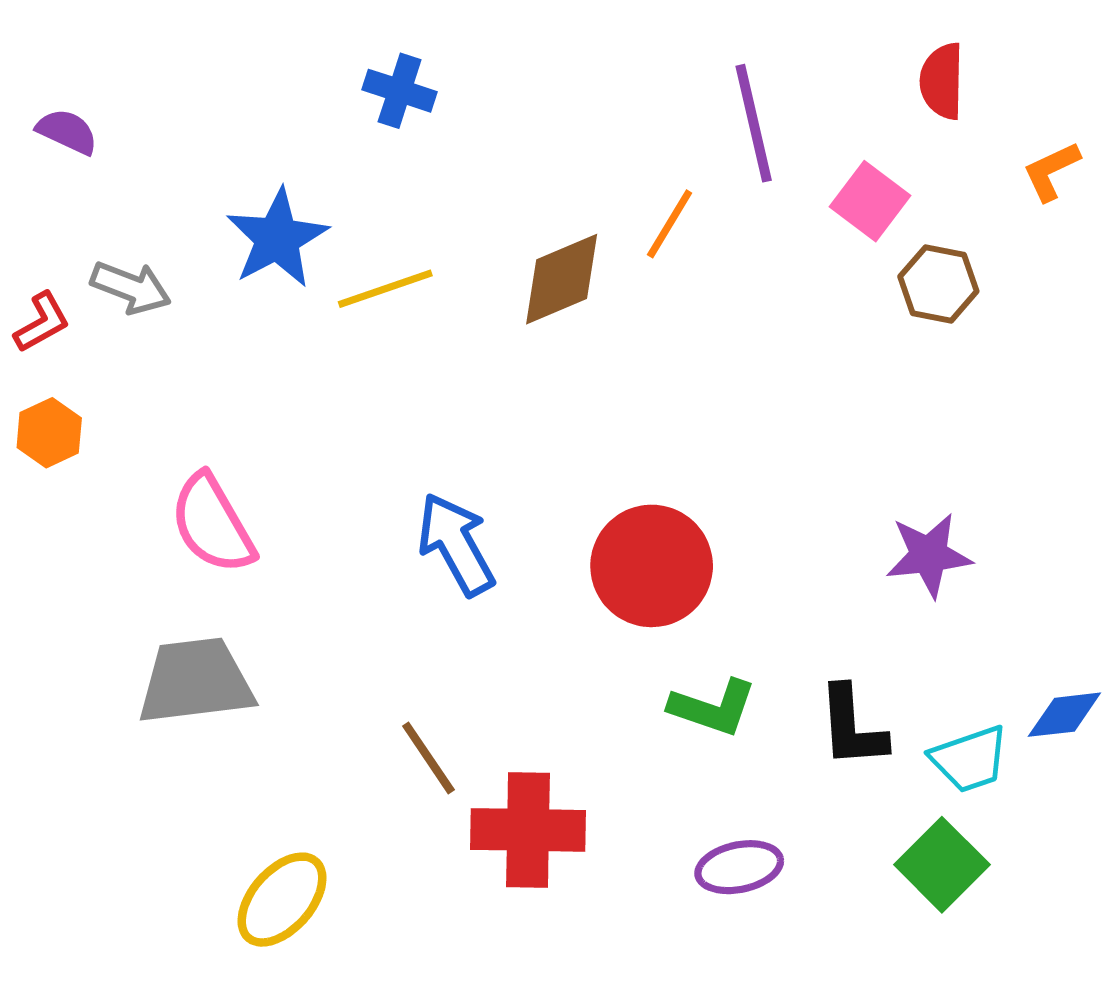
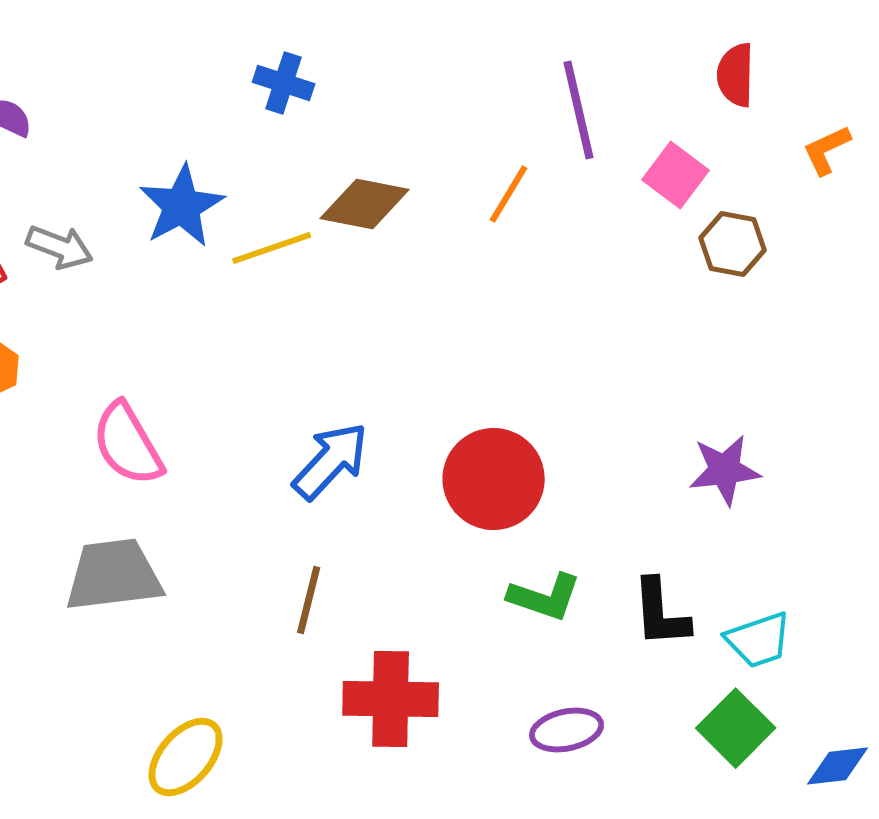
brown diamond: (562, 279) -> (365, 204), moved, turned 34
blue arrow: (456, 544) -> (331, 461), turned 72
blue diamond: (1064, 715) -> (838, 766), moved
brown line: (428, 758) -> (309, 600), moved, turned 48

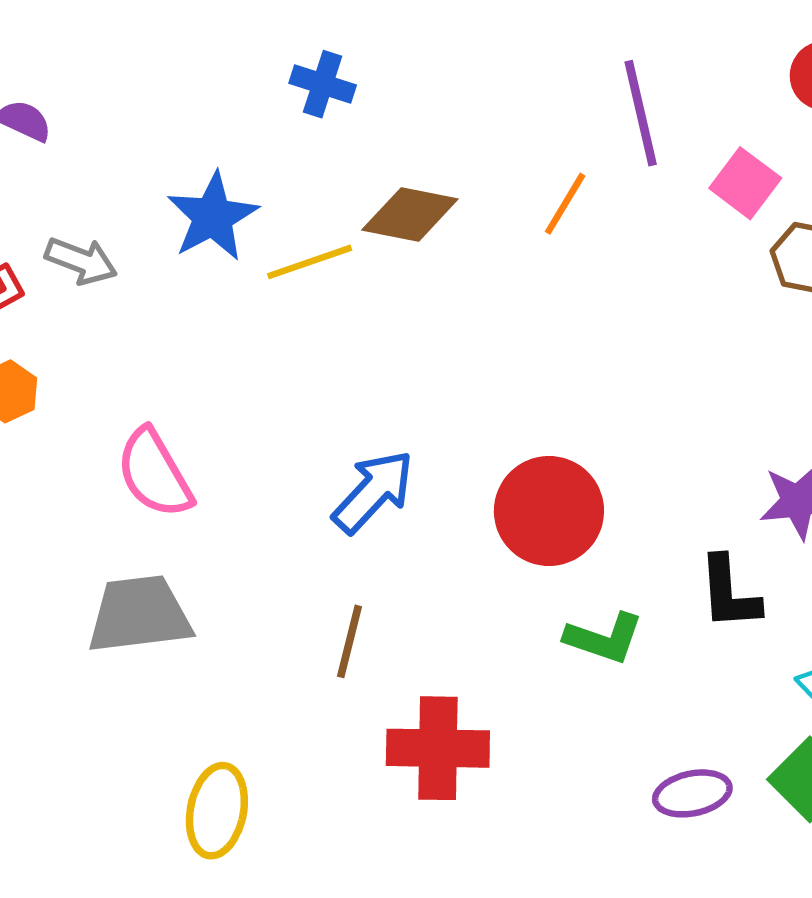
black L-shape: (661, 613) -> (729, 593), moved
purple ellipse: (567, 730) -> (692, 793), moved
yellow ellipse: (186, 757) -> (217, 811), turned -30

